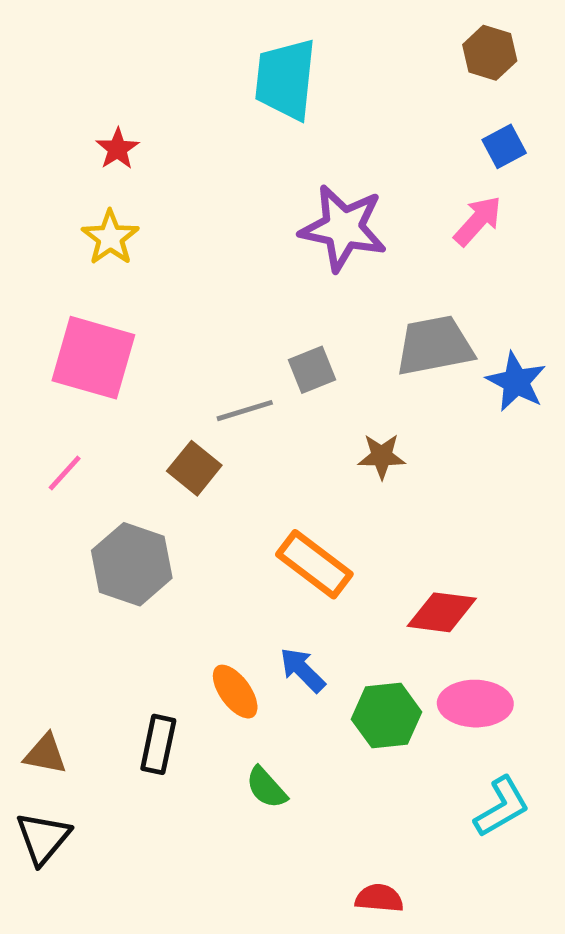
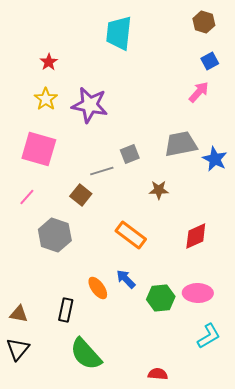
purple star: (343, 228) -> (90, 105), moved
red diamond: (442, 612) -> (196, 236), moved, turned -32
green semicircle: (266, 788) -> (86, 354), moved, size x1.8

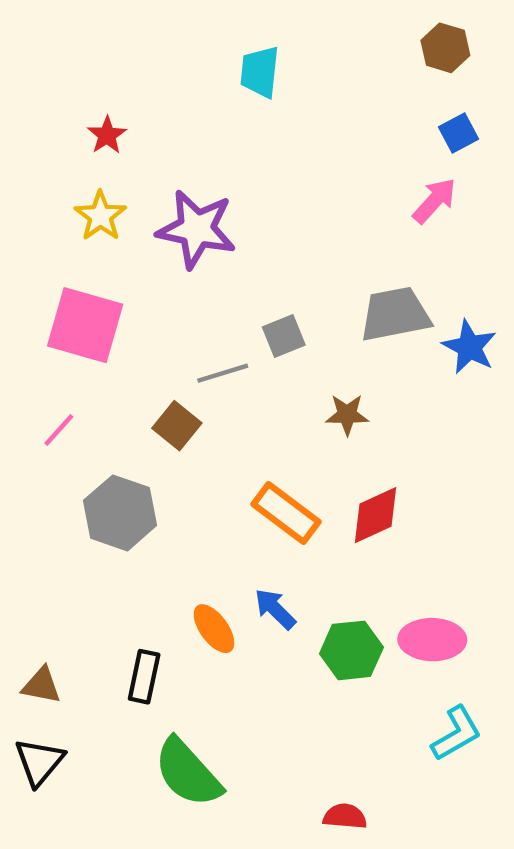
cyan trapezoid: (119, 33) -> (260, 72), size x0.7
red diamond: (196, 236) -> (376, 515), moved

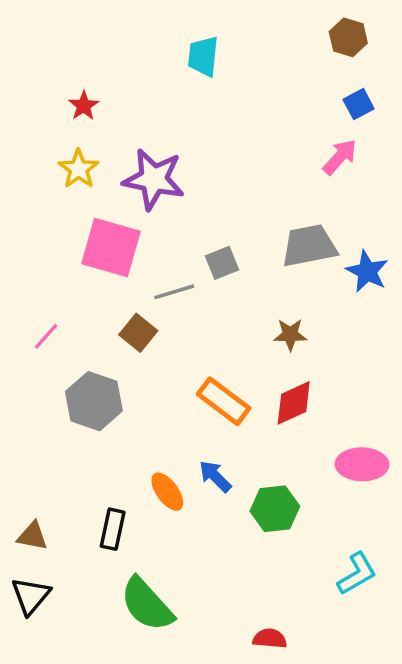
pink square: (85, 325) -> (111, 247), moved
brown star: (347, 415) -> (290, 335), moved
pink ellipse: (432, 640) -> (362, 464), moved

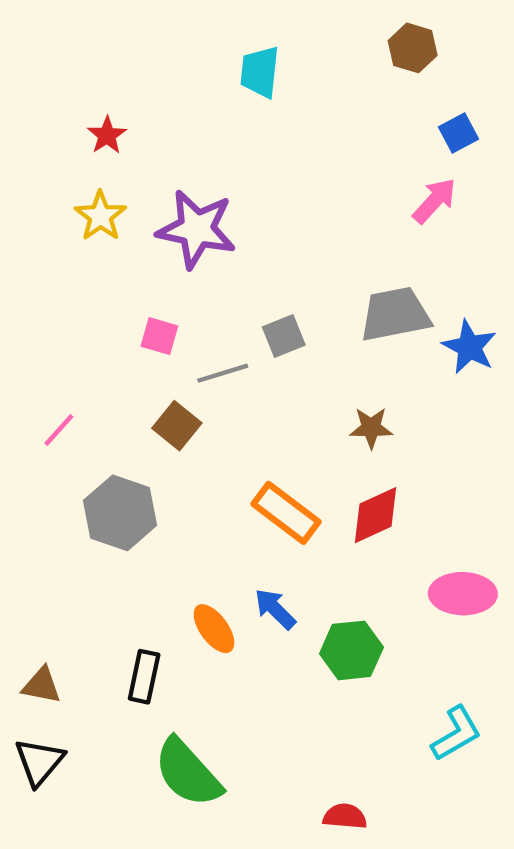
brown hexagon: (348, 37) -> (413, 48), moved
pink square: (111, 247) -> (159, 336), moved, size x0.5

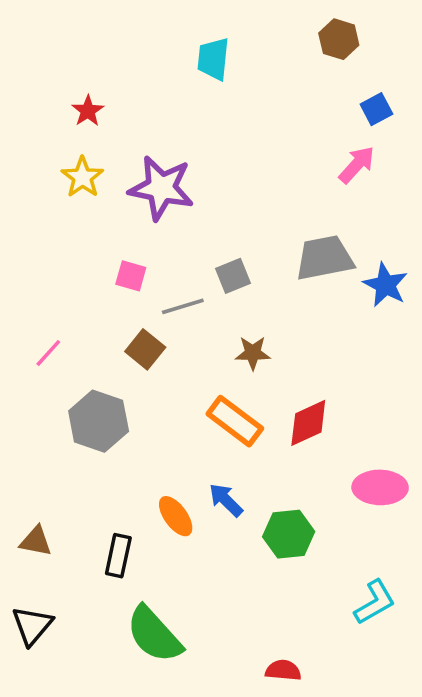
brown star: (371, 428) -> (253, 353), moved
brown triangle: (41, 685) -> (36, 541), moved

